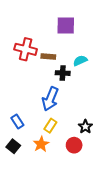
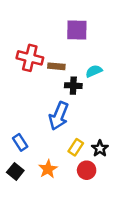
yellow rectangle: (50, 126) -> (76, 147), moved

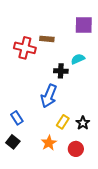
purple square: (77, 30) -> (84, 25), moved
brown rectangle: (56, 66) -> (47, 39), moved
orange star: (48, 169) -> (49, 143), moved
red circle: (87, 170) -> (76, 149), moved

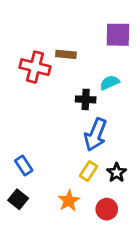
blue arrow: (49, 96) -> (95, 135), moved

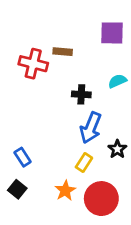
cyan semicircle: (110, 83) -> (117, 81), moved
black star: (117, 173) -> (117, 149), moved
red circle: (107, 209) -> (101, 199), size x1.6

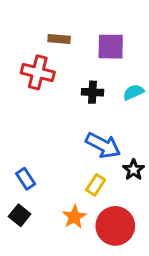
purple square: (112, 33) -> (111, 47), moved
brown rectangle: (63, 52) -> (59, 39), moved
black cross: (81, 94) -> (92, 92), moved
blue arrow: (91, 128) -> (103, 145), turned -84

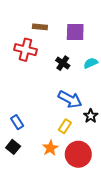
black cross: (92, 92) -> (63, 63), turned 32

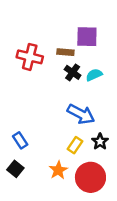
brown rectangle: (40, 27) -> (65, 52), moved
cyan semicircle: (91, 63) -> (94, 75), moved
black star: (91, 116) -> (100, 142), moved

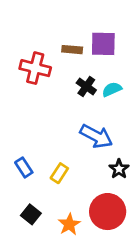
brown rectangle: (65, 52) -> (72, 50), moved
yellow rectangle: (75, 145) -> (59, 173), moved
black square: (15, 169) -> (31, 214), moved
orange star: (58, 170) -> (69, 224), moved

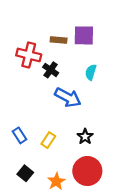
black cross: (86, 87) -> (51, 70), moved
cyan semicircle: (112, 89) -> (91, 72), turned -49
blue arrow: (96, 136) -> (68, 97), moved
black star: (119, 169) -> (85, 137), moved

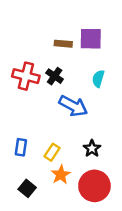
red cross: (29, 55) -> (26, 76), moved
blue rectangle: (20, 135) -> (21, 147), turned 42
orange star: (56, 181) -> (61, 175), moved

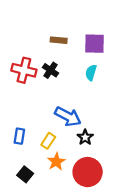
purple square: (91, 39) -> (94, 44), moved
blue arrow: (73, 106) -> (68, 117), moved

